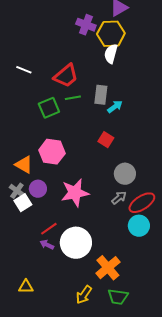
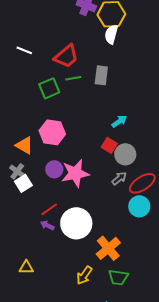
cyan arrow: (115, 107) -> (119, 121), moved
red square: (106, 140) -> (109, 145), moved
purple circle: (38, 189) -> (54, 169), moved

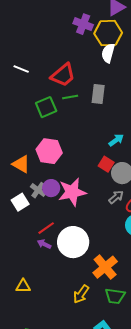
gray cross: (17, 171) -> (38, 190), moved

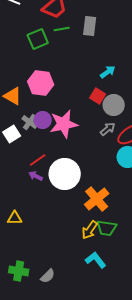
yellow arrow: (81, 294) -> (90, 230), moved

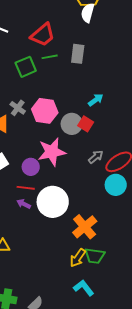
pink hexagon: (41, 83) -> (45, 111), moved
gray circle: (114, 105) -> (72, 124), moved
purple circle: (43, 120) -> (31, 167), moved
gray cross: (30, 122) -> (18, 108), moved
red line: (38, 160) -> (26, 188), turned 42

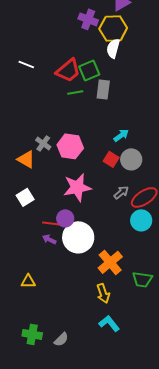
green square: (26, 67) -> (89, 70), moved
gray circle: (72, 124) -> (131, 159), moved
purple circle: (31, 167) -> (65, 218), moved
green trapezoid: (95, 256) -> (142, 279), moved
yellow arrow: (78, 258) -> (103, 293), turned -54

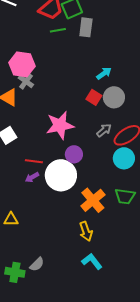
pink hexagon: (70, 146) -> (22, 64), moved
purple circle: (65, 218) -> (74, 154), moved
purple arrow: (49, 239) -> (32, 177), turned -56
green trapezoid: (142, 279) -> (125, 196), moved
gray semicircle: (61, 339) -> (37, 264), moved

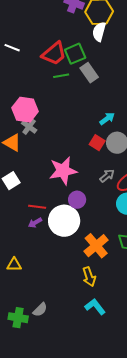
gray rectangle: (86, 27) -> (89, 73), turned -42

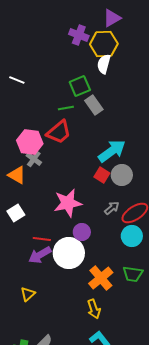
red trapezoid: (54, 54) -> (59, 132), moved
cyan arrow: (107, 119) -> (112, 151), size x1.8
purple arrow: (35, 223) -> (40, 255), size x1.6
yellow triangle: (14, 265) -> (28, 294), moved, turned -42

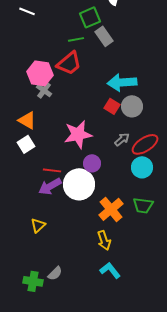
cyan arrow: (112, 151) -> (122, 82), turned -148
orange triangle: (17, 175) -> (27, 120), moved

